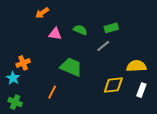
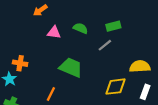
orange cross: (23, 63) -> (20, 63), turned 32

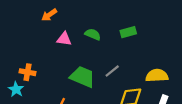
gray line: (105, 45) -> (112, 71), moved

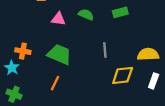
gray line: (112, 71) -> (105, 50), turned -56
green trapezoid: (82, 77) -> (59, 54), moved

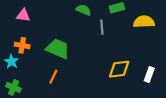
pink triangle: (58, 19) -> (23, 15), moved
gray line: (105, 50) -> (102, 27), moved
yellow semicircle: (148, 54) -> (144, 22), moved

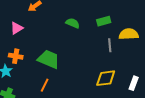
pink triangle: (23, 15) -> (17, 28), turned -40
gray line: (102, 27) -> (110, 45), moved

